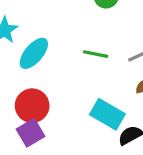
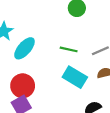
cyan rectangle: (107, 114) -> (75, 77), moved

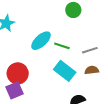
cyan ellipse: (24, 48) -> (41, 41), moved

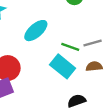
green line: (62, 46) -> (70, 47), moved

